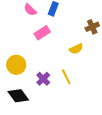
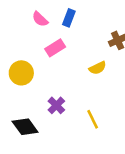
yellow circle: (16, 65) -> (21, 73), moved
yellow line: (66, 77) -> (93, 119), moved

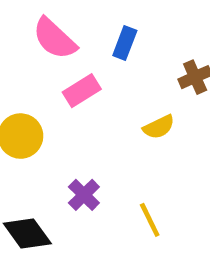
blue rectangle: (69, 18) -> (125, 43), moved
pink semicircle: (40, 19) -> (55, 39), size x1.5

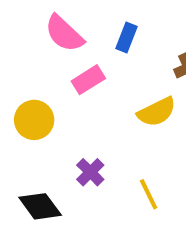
yellow semicircle: (159, 127) -> (157, 112), size x1.4

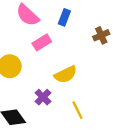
yellow semicircle: (157, 112) -> (66, 75), moved

